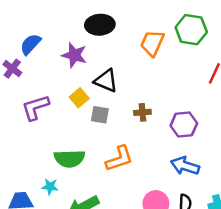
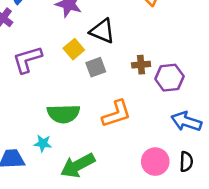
gray square: (100, 115) -> (96, 67), turned -30
purple hexagon: (184, 125) -> (169, 78), moved

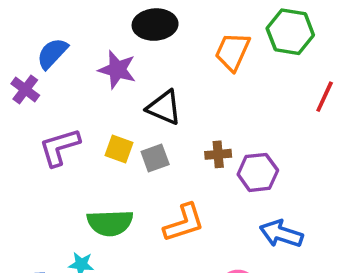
yellow square: (74, 49) -> (119, 149), moved, turned -30

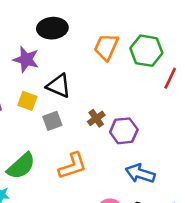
green hexagon: (290, 32) -> (146, 51), moved
yellow square: (119, 149) -> (27, 101), moved
brown cross: (218, 154) -> (96, 118), turned -30
green semicircle: (110, 223) -> (21, 166), turned -40

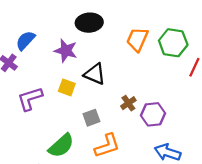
gray square: (52, 121) -> (91, 118), moved

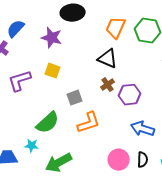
black triangle: (95, 74) -> (108, 59), moved

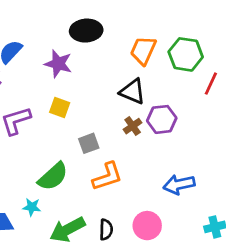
purple hexagon: (130, 95) -> (162, 119), moved
blue arrow: (143, 129) -> (179, 184), turned -30
black semicircle: (143, 160) -> (106, 230), moved

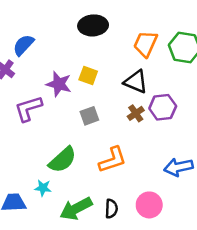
purple star: (58, 64) -> (59, 84), moved
yellow square: (60, 107) -> (88, 76), moved
gray square: (89, 143) -> (89, 116), moved

